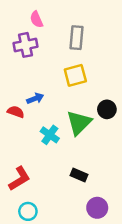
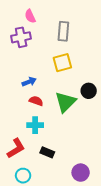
red semicircle: (16, 112) -> (36, 101), moved
cyan cross: (50, 135) -> (35, 125), moved, turned -35
black rectangle: (79, 175) -> (47, 152), moved

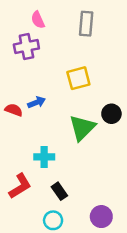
gray rectangle: (63, 31) -> (86, 24), moved
red semicircle: (36, 101) -> (14, 110), moved
black rectangle: (47, 152) -> (59, 191), turned 32
cyan circle: (23, 176) -> (53, 220), moved

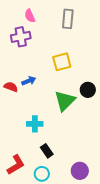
red L-shape: (20, 186) -> (16, 165), moved

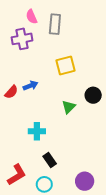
gray rectangle: (68, 19) -> (55, 24), moved
red semicircle: (11, 87) -> (11, 92), turned 112
green triangle: (65, 101) -> (69, 107), size x0.6

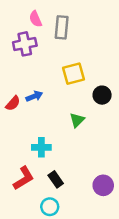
black circle: (93, 95) -> (102, 95), moved
red L-shape: (17, 175) -> (24, 178), moved
purple circle: (85, 181) -> (103, 185), moved

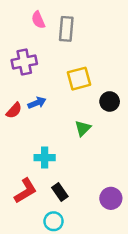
purple cross: (25, 44) -> (24, 62), moved

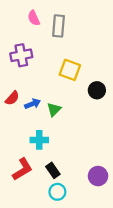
yellow square: (79, 79) -> (70, 70), turned 35
blue arrow: (37, 103) -> (33, 104), moved
green triangle: (83, 128) -> (54, 109), moved
cyan circle: (54, 221) -> (57, 192), moved

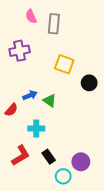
red semicircle: (12, 98) -> (11, 110), moved
green triangle: (54, 109) -> (50, 101), turned -40
purple circle: (98, 176) -> (81, 162), moved
cyan circle: (57, 192) -> (63, 176), moved

